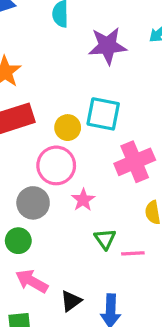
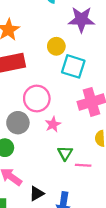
yellow circle: (68, 128) -> (56, 46), moved

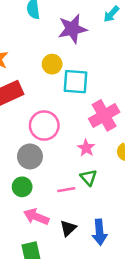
pink star: (53, 124) -> (86, 148), moved
pink line: (83, 165) -> (66, 190), moved

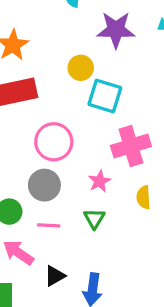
gray circle: (30, 156) -> (44, 185), moved
pink line: (66, 190) -> (49, 225), moved

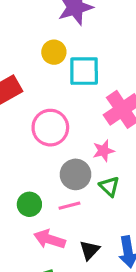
pink star: (99, 181) -> (103, 151), turned 30
gray circle: (44, 185) -> (76, 174), moved

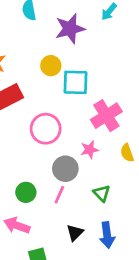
green triangle: (109, 186) -> (102, 193), moved
pink line: (69, 206) -> (59, 195), turned -54
pink arrow: (49, 239) -> (17, 225), moved

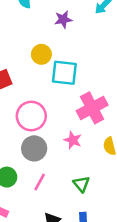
purple star: (70, 29) -> (63, 19), size x0.6
pink star: (89, 150) -> (73, 140), turned 30
gray circle: (65, 169) -> (34, 148), moved

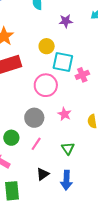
pink cross: (92, 108) -> (82, 75), moved, size x0.6
pink circle: (31, 116) -> (46, 85), moved

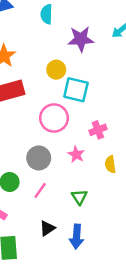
purple star: (66, 21) -> (81, 39), size x1.5
pink cross: (82, 75) -> (98, 130), moved

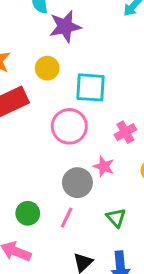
purple star: (81, 39) -> (65, 26), moved
yellow circle: (56, 70) -> (47, 68), moved
gray circle: (39, 158) -> (77, 183), moved

